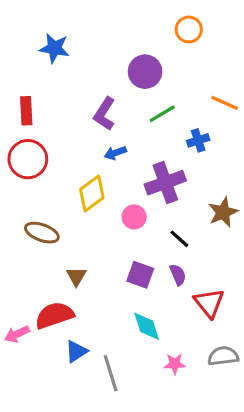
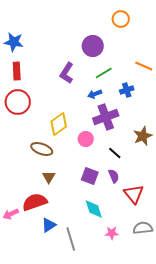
blue star: (54, 48) -> (14, 42), moved
blue arrow: (115, 153) -> (95, 94), moved
brown ellipse: (42, 233) -> (42, 149), moved

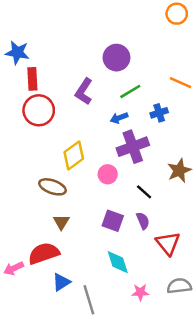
orange circle: (121, 19) -> (177, 14), moved
red rectangle: (17, 71) -> (32, 79), moved
red circle: (18, 102) -> (39, 110), moved

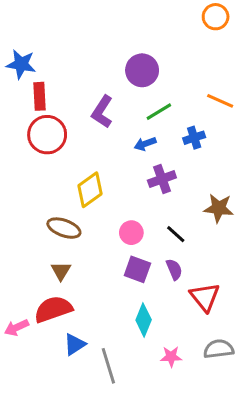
purple cross: (133, 147) -> (162, 179), size x0.7
brown star: (179, 171) -> (219, 208), turned 30
pink circle: (108, 174) -> (131, 233), moved
brown triangle: (61, 222) -> (61, 271), moved
cyan diamond: (118, 262) -> (144, 320), turned 40

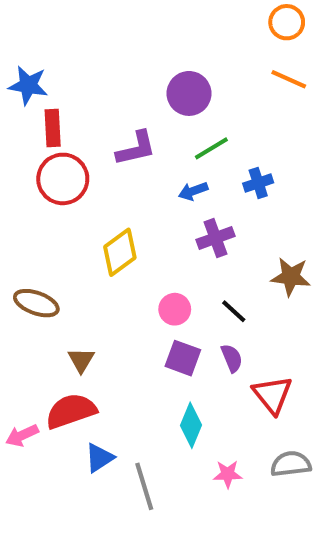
orange line: (220, 101) -> (289, 79), moved
purple L-shape: (102, 112) -> (136, 148), turned -136
brown ellipse: (64, 228) -> (36, 303), moved

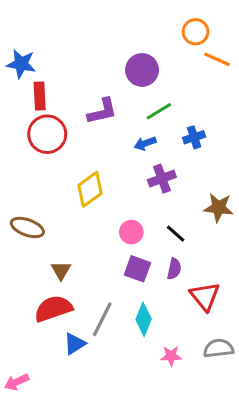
orange circle: (287, 22) -> (196, 32), moved
purple semicircle: (232, 358) -> (174, 269), turned 35
pink arrow: (22, 435) -> (17, 382), moved
gray line: (144, 486) -> (102, 319), moved, turned 44

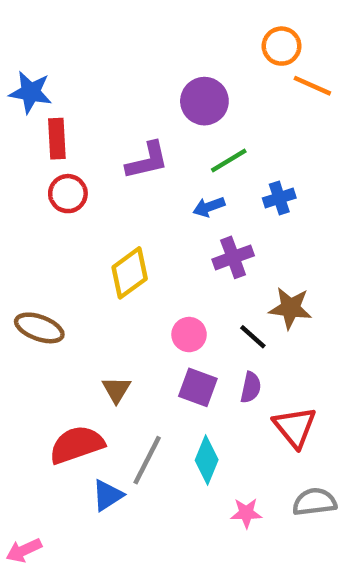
red circle: (47, 134) -> (68, 194), size x0.7
brown star: (218, 208) -> (290, 308), moved
brown triangle: (61, 270) -> (116, 390), moved

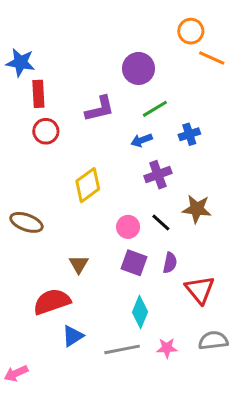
black line: (253, 337) -> (161, 222), moved
gray line: (147, 460) -> (122, 349), moved, turned 52

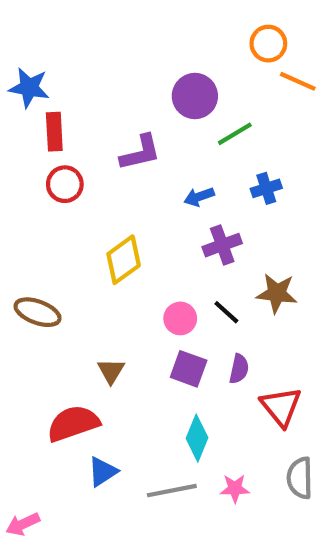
green line: (155, 109) -> (235, 134), moved
gray semicircle: (213, 340) -> (300, 478), turned -84

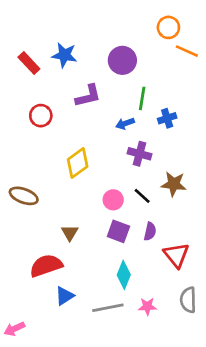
blue star: (29, 88) -> (64, 55), moved
red rectangle: (54, 132) -> (29, 63), moved, turned -40
green line: (235, 134) -> (142, 98), moved, turned -50
purple cross: (222, 245) -> (139, 154), turned 35

